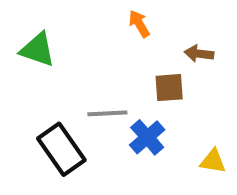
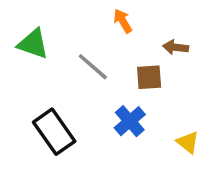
gray line: (107, 113) -> (93, 67), moved, turned 44
yellow triangle: (213, 161) -> (188, 142), turned 30

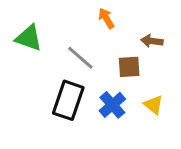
black rectangle: (54, 132) -> (68, 100), moved, turned 54
yellow triangle: (188, 142) -> (153, 105), moved

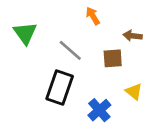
green triangle: (29, 38) -> (25, 33), turned 35
blue cross: (112, 105) -> (99, 110), moved

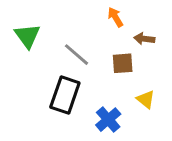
orange arrow: (93, 16) -> (115, 17), moved

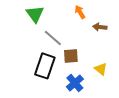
green triangle: (27, 36) -> (35, 14), moved
brown square: (123, 63) -> (71, 56), moved

